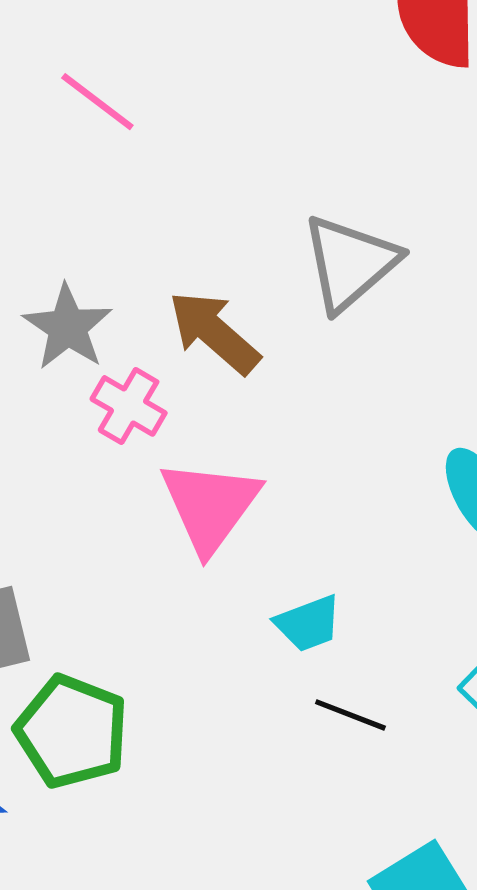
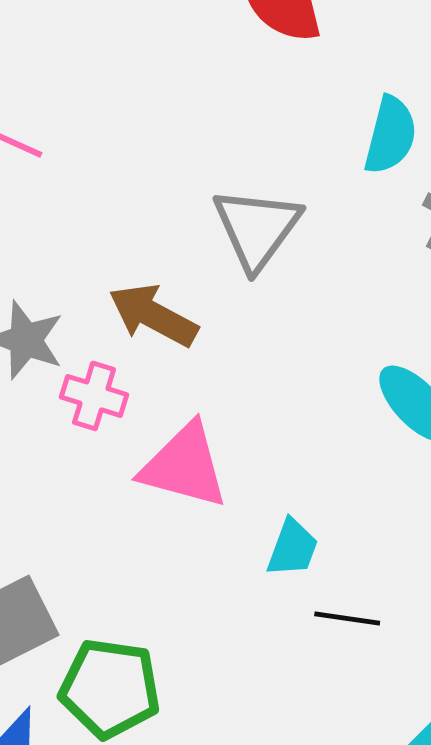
pink triangle: (210, 506) -> (184, 466), turned -38
cyan trapezoid: (308, 623) -> (293, 548), turned -36

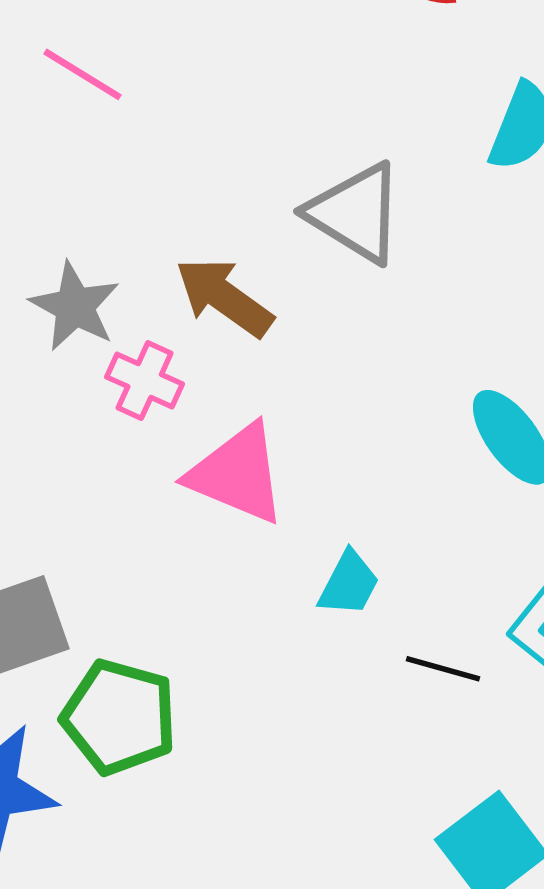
gray triangle: (257, 228) -> (355, 213), turned -42
black line: (347, 618) -> (443, 669), moved

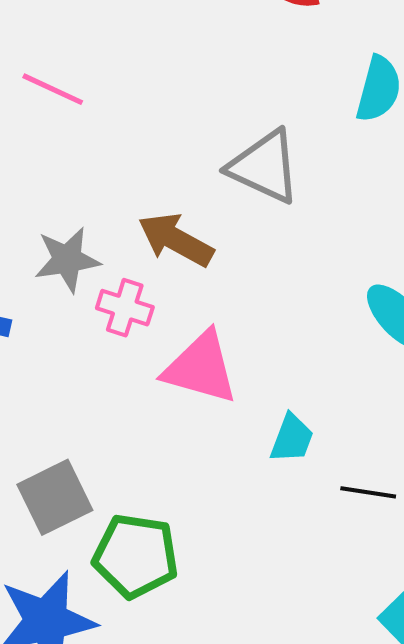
gray star: (75, 306) -> (67, 260), turned -30

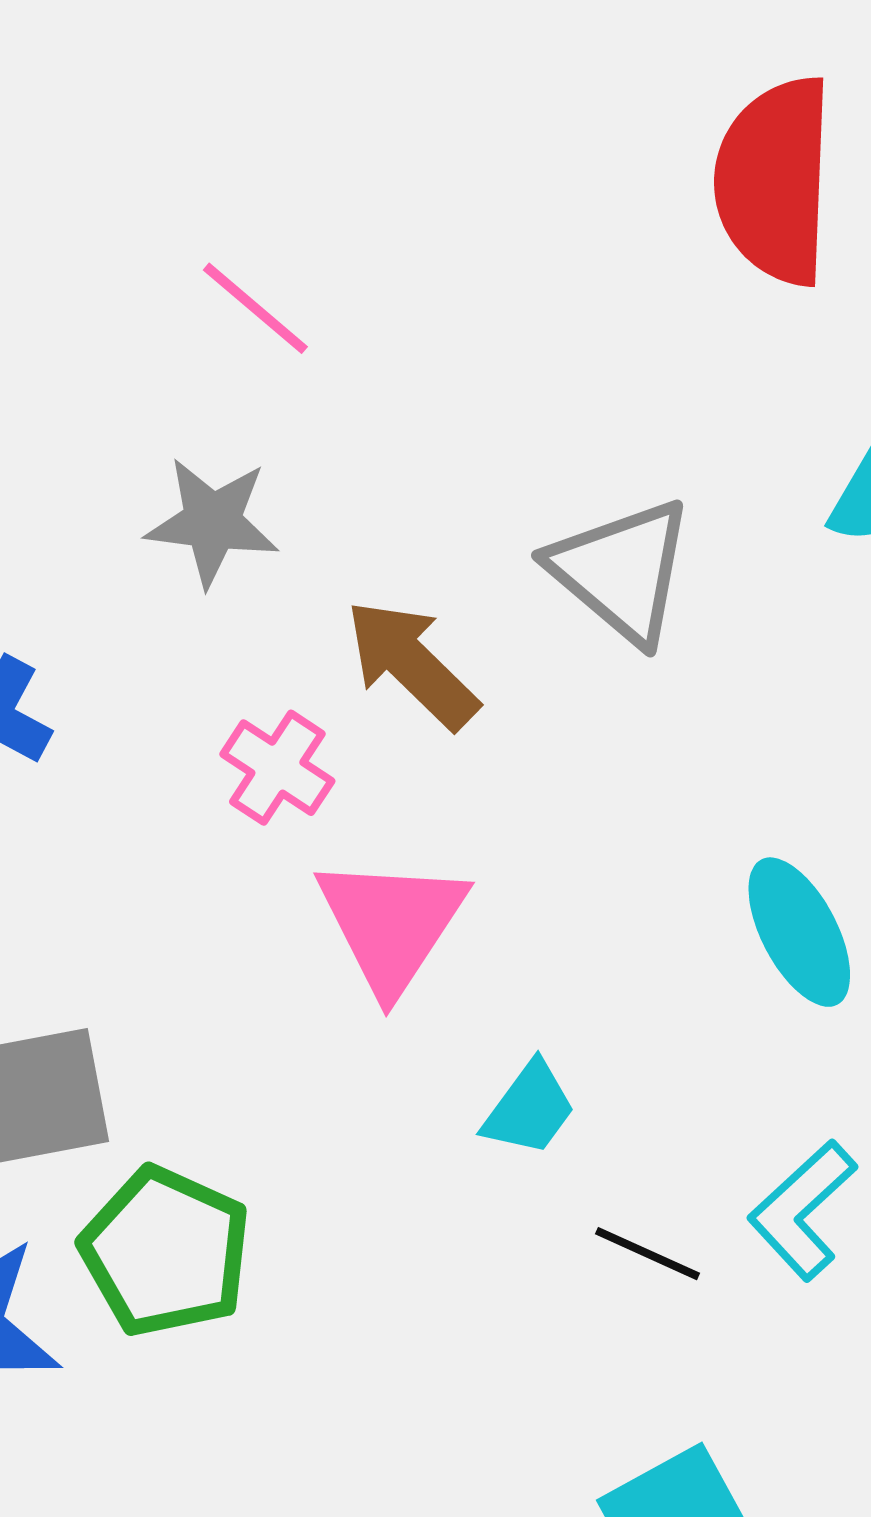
gray star: (67, 260) -> (212, 522), moved
pink triangle: (201, 368) -> (391, 924), turned 32

